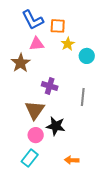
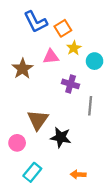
orange square: (58, 26) -> (63, 28), turned -35
pink triangle: (37, 44) -> (51, 57), moved
purple cross: (50, 86) -> (71, 84), moved
pink circle: (36, 135) -> (17, 143), moved

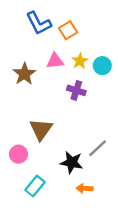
yellow star: (74, 48) -> (80, 61), moved
gray line: (90, 106) -> (98, 148), moved, turned 42
black star: (61, 137) -> (72, 162), moved

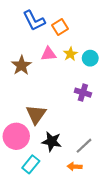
purple cross: (76, 90) -> (83, 93), moved
gray line: (98, 148) -> (84, 146), moved
pink circle: (18, 154) -> (16, 136), size x1.6
black star: (72, 162) -> (52, 141), moved

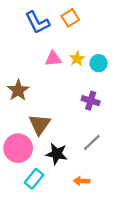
orange square: (60, 27) -> (70, 18), moved
brown star: (21, 65) -> (18, 90), moved
gray line: (84, 146) -> (92, 142), moved

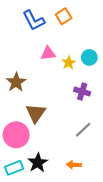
yellow star: (77, 59) -> (69, 63), moved
black star: (57, 154) -> (38, 163), moved, turned 30
cyan rectangle: (34, 179) -> (14, 168), moved, turned 30

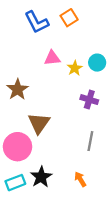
gray line: (83, 130) -> (90, 141), turned -36
orange arrow: (74, 165) -> (80, 179), turned 56

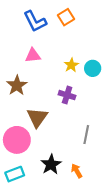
pink triangle: (52, 58) -> (33, 56), moved
cyan circle: (97, 63) -> (93, 68), moved
purple cross: (89, 100) -> (67, 95), moved
black star: (41, 177) -> (51, 164), moved

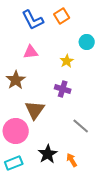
cyan circle: (93, 68) -> (87, 42), moved
gray line: (86, 135) -> (81, 126), turned -60

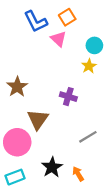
pink triangle: (31, 52) -> (59, 39), moved, turned 49
yellow star: (67, 61) -> (89, 66), moved
gray line: (81, 126) -> (88, 137), turned -72

